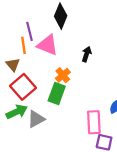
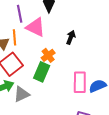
orange line: (23, 45) -> (15, 37), moved
pink rectangle: (94, 122) -> (80, 82), moved

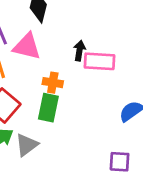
orange cross: (48, 55) -> (53, 83), turned -32
pink rectangle: (80, 82) -> (99, 61), moved, turned -75

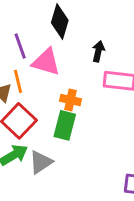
black arrow: (79, 51) -> (98, 51), moved

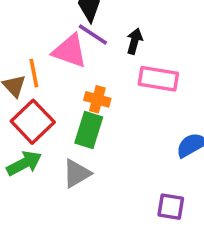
purple line: (20, 46) -> (93, 34), moved, turned -40
gray triangle: (41, 162) -> (77, 173), moved

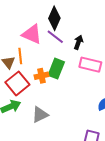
pink triangle: (70, 51) -> (32, 34), moved
orange cross: (97, 99) -> (41, 76), moved, turned -32
green rectangle: (89, 130) -> (56, 69), moved

